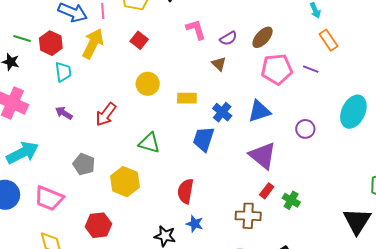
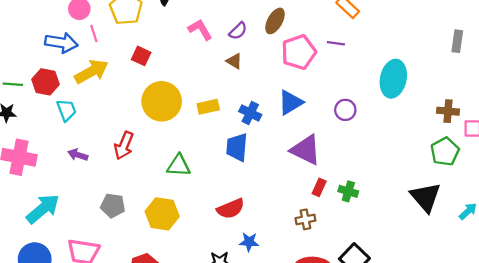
yellow arrow: (93, 44) -> (91, 72), turned 48
yellow circle: (148, 84) -> (162, 101), size x1.5
red semicircle: (186, 191) -> (231, 209), turned -110
brown cross: (248, 216) -> (305, 219), size x0.7

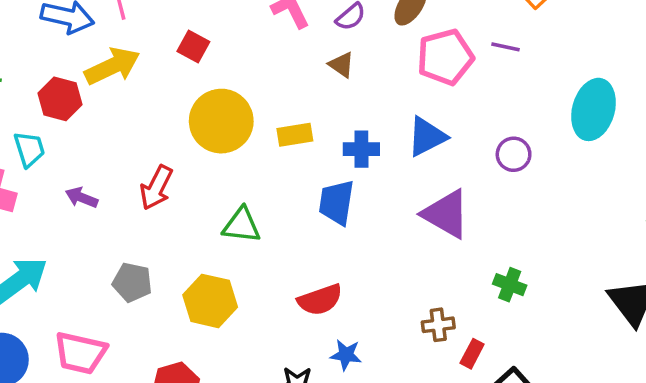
red hexagon: (45, 82) -> (60, 99), moved
cyan trapezoid: (66, 110) -> (29, 149), moved
blue cross: (250, 113) -> (361, 149), turned -30
red rectangle: (319, 187) -> (472, 354), moved

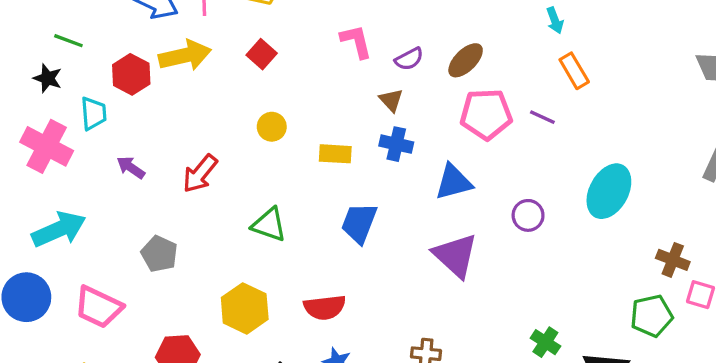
yellow circle: (221, 121) -> (272, 127), size x0.5
blue cross: (361, 149) -> (396, 144), moved
green cross: (510, 285) -> (545, 342), moved
yellow hexagon: (210, 301) -> (245, 308), moved

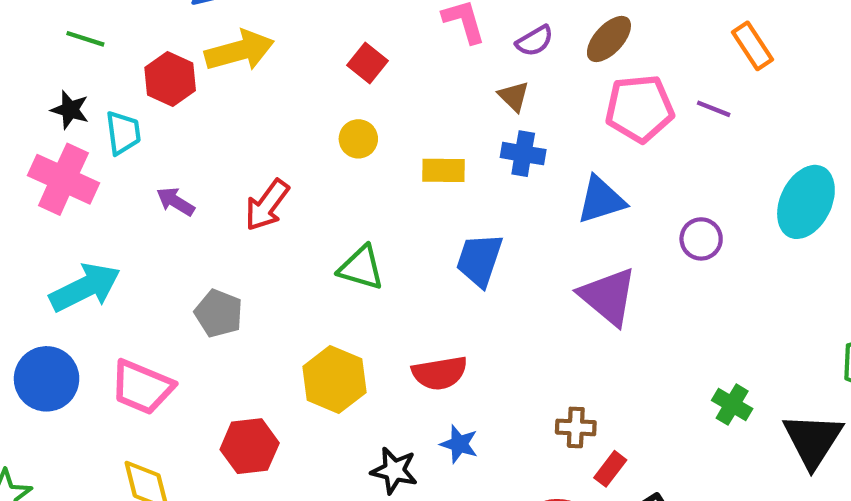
red square: (262, 54) -> (367, 63), moved
black star: (48, 78) -> (70, 110), moved

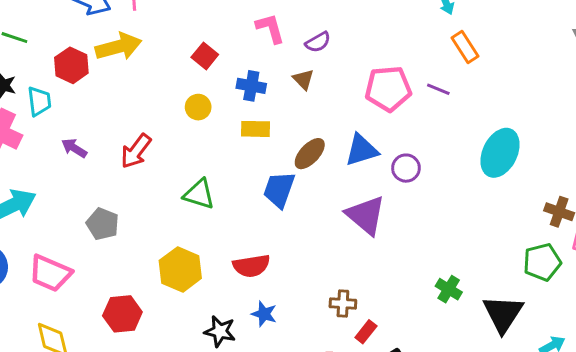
brown ellipse: (609, 39) -> (310, 154), moved
blue cross: (523, 154) -> (251, 86), moved
purple circle: (701, 239) -> (406, 168), moved

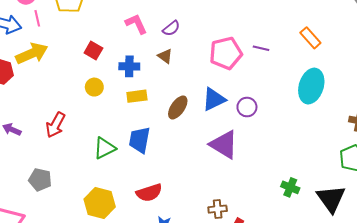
orange rectangle: (465, 47) -> (310, 38), moved
blue trapezoid: (279, 190) -> (140, 140), moved
green triangle: (199, 194) -> (105, 148), turned -35

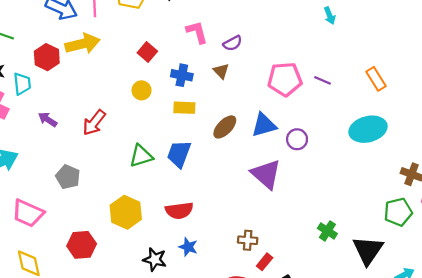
cyan ellipse: (311, 86) -> (368, 129), turned 48

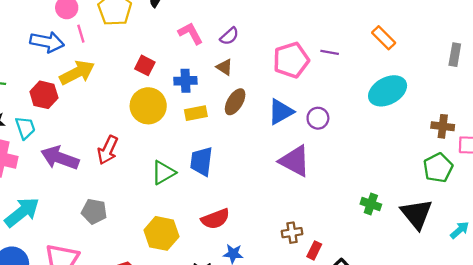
yellow circle: (142, 90) -> (148, 106), size x1.8
purple arrow: (48, 119) -> (60, 158), size x1.8
brown ellipse: (225, 127) -> (235, 102), moved

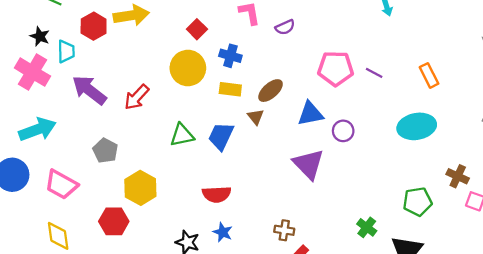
brown triangle: (224, 67) -> (256, 117), moved
green pentagon: (438, 168) -> (417, 202), moved
yellow hexagon: (161, 233) -> (140, 188), moved

